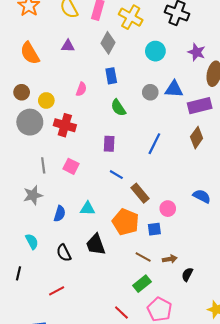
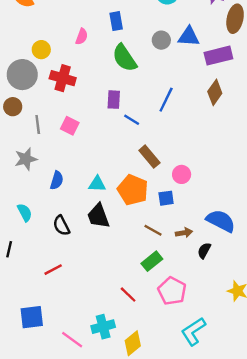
brown circle: (22, 92) -> (13, 107), moved
green semicircle: (118, 108) -> (124, 58), size x1.4
blue line: (116, 175) -> (132, 120), moved
blue semicircle: (202, 196) -> (221, 221), moved, size x1.4
cyan triangle: (87, 209) -> (97, 184), moved

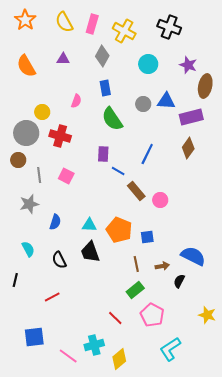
brown rectangle: (149, 157) -> (136, 191), moved
pink circle: (182, 174) -> (160, 200), moved
brown line: (153, 230) -> (136, 264), turned 49

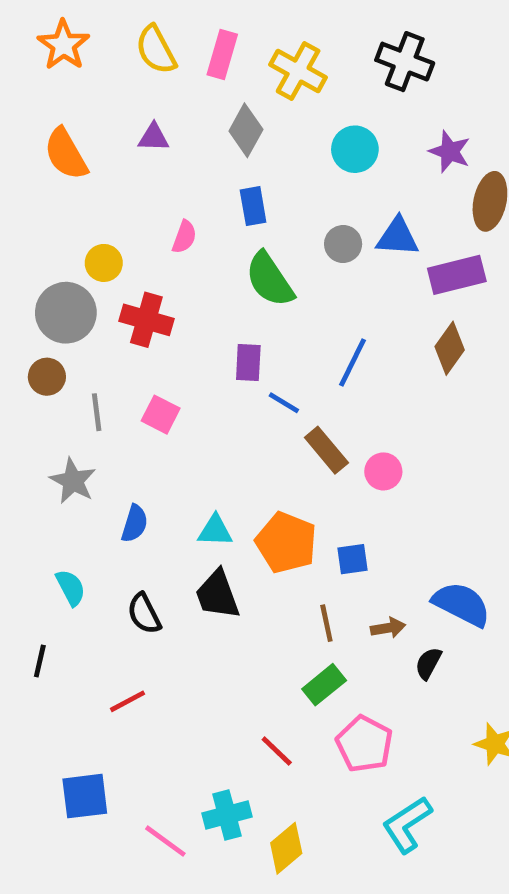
gray star: (29, 204) -> (73, 481), turned -30

